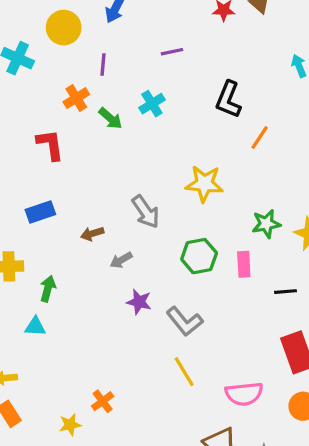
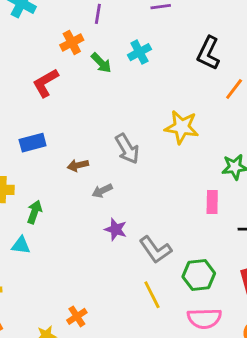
red L-shape: (50, 145) -> (46, 83), turned -116
green hexagon: (199, 256) -> (199, 275), moved

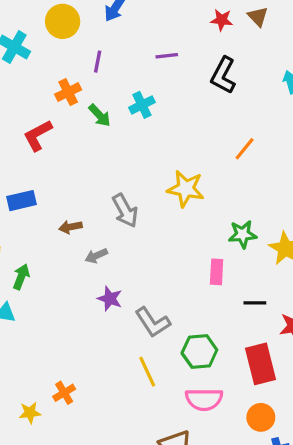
black L-shape: (208, 53) -> (223, 75), moved

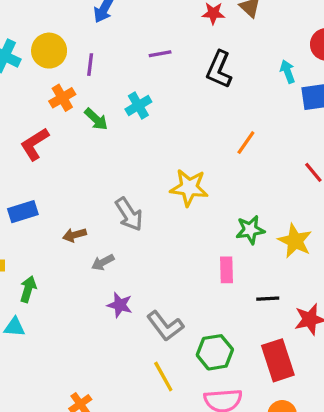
yellow circle: (63, 21) -> (49, 51), moved

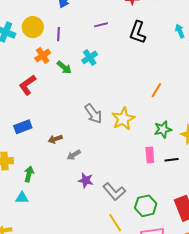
orange line: (246, 143) -> (156, 90), moved
yellow star: (189, 188) -> (123, 119), moved, turned -30
gray arrow: (129, 214) -> (93, 114), moved
black line: (268, 299) -> (172, 160), moved

